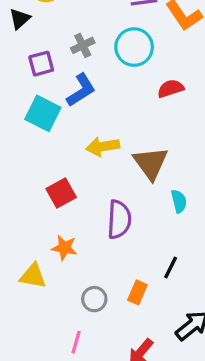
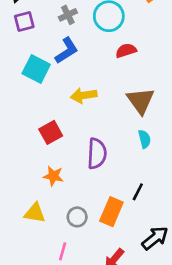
purple square: (41, 64) -> (24, 21), moved
red semicircle: (171, 88) -> (126, 51), moved
brown triangle: (151, 163) -> (140, 101), moved
yellow triangle: (33, 276) -> (35, 213), moved
orange rectangle: (137, 292) -> (111, 212), size x1.5

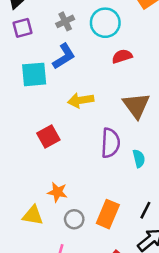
cyan square: (36, 69) -> (34, 74), turned -32
cyan semicircle: (144, 139) -> (139, 158), moved
purple semicircle: (97, 154) -> (110, 143), moved
orange star: (53, 176) -> (57, 192), moved
black line: (138, 192) -> (145, 210), moved

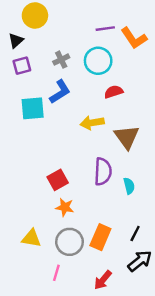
yellow arrow: (81, 100) -> (92, 123), moved
red square: (48, 136) -> (58, 180), moved
orange star: (57, 192) -> (65, 207), moved
gray circle: (74, 219) -> (70, 242), size x1.5

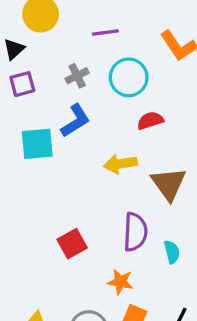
purple line: (105, 29) -> (105, 33), moved
orange star: (65, 207) -> (120, 282), moved

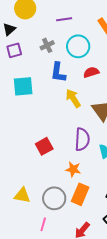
blue L-shape: (75, 121) -> (58, 72), moved, turned 130
yellow arrow: (120, 164) -> (73, 98), turned 66

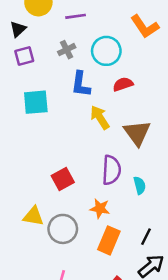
purple line: (64, 19) -> (76, 16), moved
yellow triangle: (22, 195) -> (33, 216), moved
gray circle: (54, 198) -> (63, 229), moved

